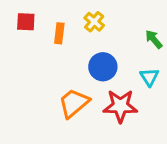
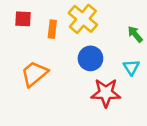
yellow cross: (94, 22) -> (83, 19), size x1.6
orange trapezoid: (74, 103) -> (34, 74), moved

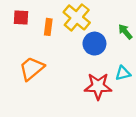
blue circle: (90, 58) -> (94, 44), moved
cyan triangle: (131, 67) -> (123, 73), moved, turned 49

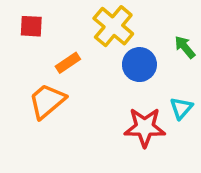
orange rectangle: (48, 27) -> (68, 63), moved, turned 49
cyan triangle: (123, 73) -> (181, 108), turned -35

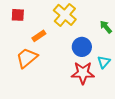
blue circle: (139, 65) -> (82, 47), moved

